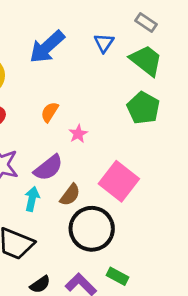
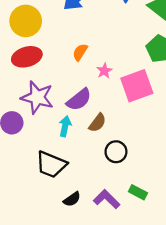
pink square: (119, 181) -> (137, 86), moved, turned 32
black circle: (92, 229) -> (116, 152), size x0.6

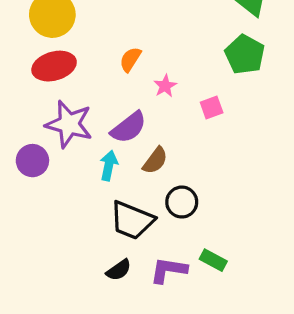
pink square: (137, 86) -> (212, 107), size x0.5
black trapezoid: (51, 164) -> (132, 220), moved
purple L-shape: (107, 199) -> (168, 270), turned -36

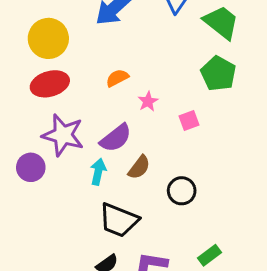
orange semicircle: (130, 59) -> (117, 78), turned 30
black circle: (182, 202) -> (182, 191), moved
green rectangle: (213, 260) -> (209, 255), moved, turned -65

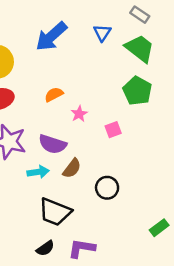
purple semicircle: (116, 138) -> (53, 144), turned 56
cyan arrow: (98, 172) -> (38, 172), turned 70
green rectangle: (209, 255) -> (159, 228), moved

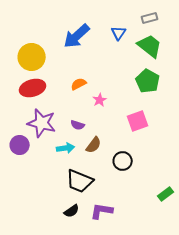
gray rectangle: (140, 15) -> (150, 18), turned -49
pink square: (113, 130) -> (138, 121), moved, size x1.5
purple semicircle: (53, 144) -> (78, 125), size x0.6

